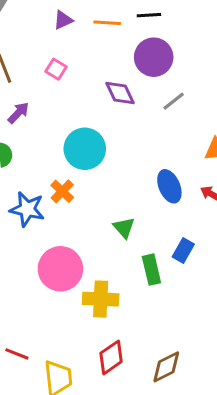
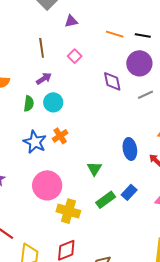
purple triangle: (63, 20) -> (71, 21), moved
cyan circle: (85, 149) -> (53, 102), moved, size x0.7
green rectangle: (151, 270) -> (106, 200), turned 54

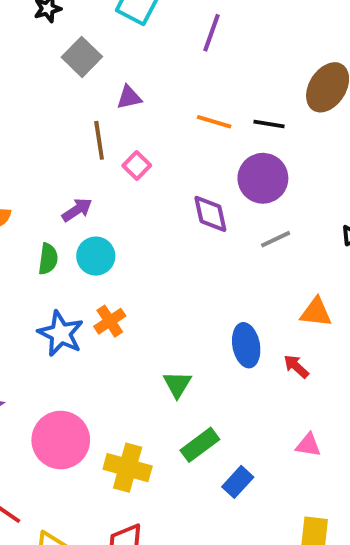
brown line: (42, 48) -> (99, 140), moved
pink circle: (47, 185) -> (61, 440), moved
blue rectangle: (129, 192) -> (238, 482), moved

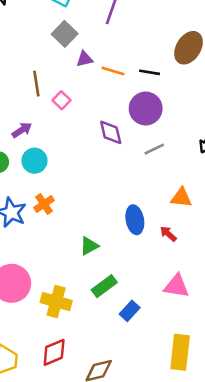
gray square: (82, 57) -> (65, 34), moved
purple triangle: (129, 97) -> (85, 59), moved
green triangle: (177, 384) -> (89, 246), turned 30
pink triangle: (308, 445) -> (176, 286), size x1.5

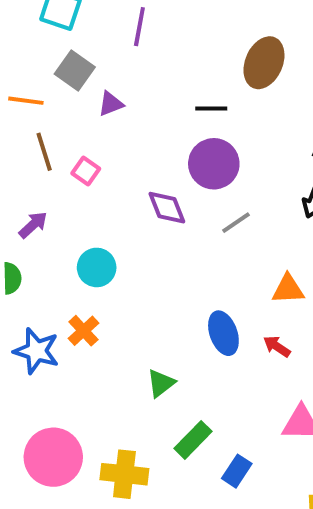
orange line: (113, 71) -> (26, 101), moved
cyan circle: (34, 161) -> (97, 267), moved

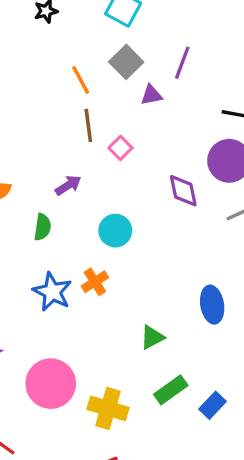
purple line: (139, 27) -> (182, 63), moved
orange line: (26, 101) -> (81, 80), turned 44
blue rectangle: (237, 471) -> (213, 405), moved

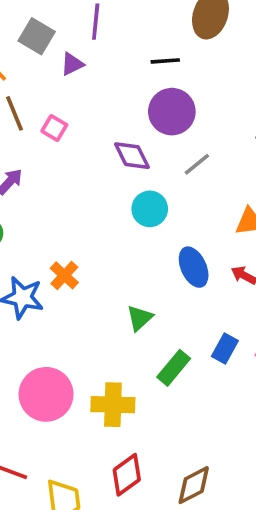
cyan circle: (115, 231) -> (150, 209), moved
blue rectangle: (213, 405) -> (225, 348), moved

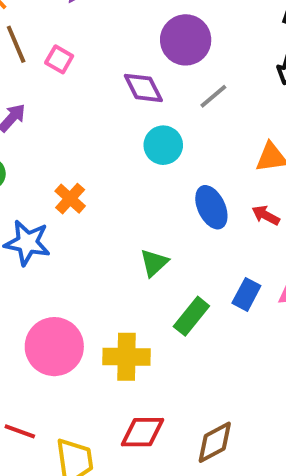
orange cross: (64, 275) -> (70, 199), moved
red diamond: (127, 475) -> (143, 432), turned 36

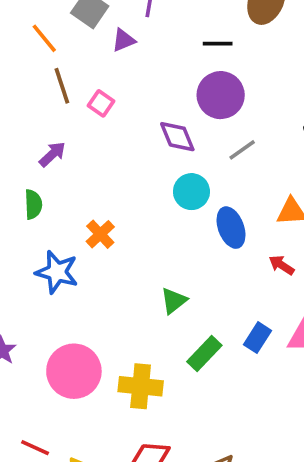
blue ellipse: (211, 207) -> (231, 228), moved

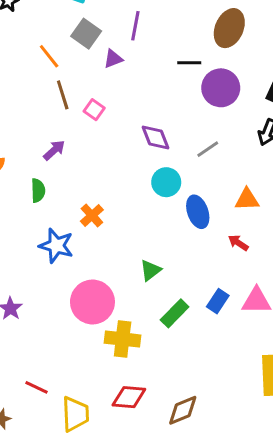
purple circle: (221, 95) -> (221, 88), moved
pink circle: (74, 371) -> (92, 302), moved

